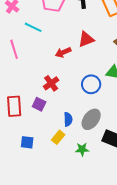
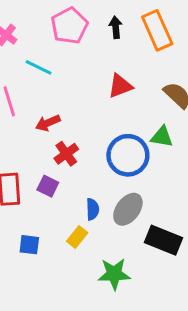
red arrow: (63, 52) -> (48, 123), moved
blue circle: (91, 84) -> (128, 155), size x1.4
green star: (82, 149) -> (114, 274), moved, size x1.5

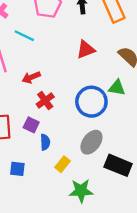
blue semicircle: (92, 209) -> (45, 142), moved
yellow rectangle: (77, 237) -> (63, 164), moved

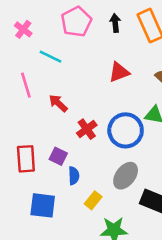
red arrow: (31, 77) -> (58, 103), turned 66
red cross: (45, 100) -> (87, 129), moved
blue square: (17, 169) -> (43, 205), size x1.5

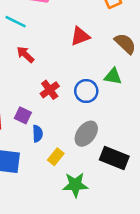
red arrow: (58, 103) -> (25, 54), moved
blue circle: (126, 130) -> (86, 91), size x0.7

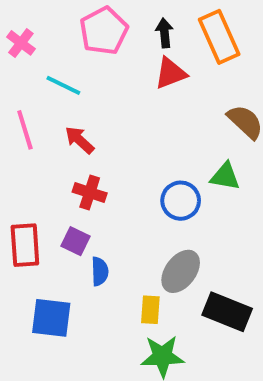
red triangle: (80, 36) -> (171, 73), moved
red cross: (50, 90) -> (90, 193), moved, turned -36
yellow rectangle: (56, 157) -> (150, 310), moved, turned -35

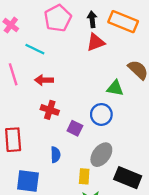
orange rectangle: (219, 37) -> (123, 22), turned -44
red arrow: (80, 140) -> (44, 80), turned -42
green triangle: (225, 176) -> (115, 88), moved
purple square: (76, 241) -> (75, 128), moved

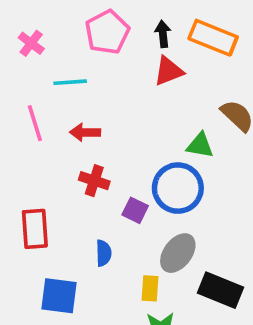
cyan line: (35, 49) -> (70, 82), turned -30
blue circle: (101, 114) -> (178, 188), size x1.4

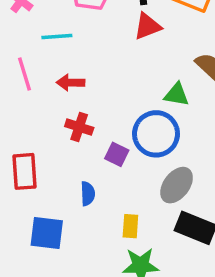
gray ellipse: (178, 253) -> (177, 185), moved

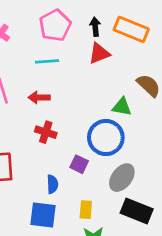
cyan line: (57, 36) -> (47, 61), moved
purple square: (117, 154) -> (79, 164), moved
blue square: (47, 233) -> (43, 215), moved

